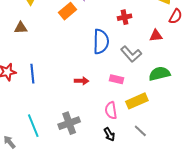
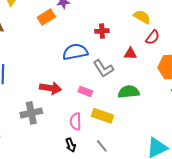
blue semicircle: (101, 42) -> (75, 52), turned -110
red arrow: (82, 81) -> (51, 88), size x1.5
yellow rectangle: (137, 101) -> (102, 116), turned 35
gray cross: (69, 123) -> (31, 113), moved

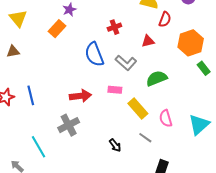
blue semicircle: (75, 52) -> (94, 54), turned -85
yellow rectangle: (102, 116) -> (138, 108), turned 45
pink semicircle: (76, 121) -> (166, 118), moved

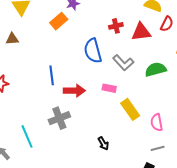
red triangle: (148, 41) -> (141, 32), moved, size x1.5
green semicircle: (157, 78) -> (156, 69), moved
blue line: (31, 95) -> (52, 75), moved
gray line: (145, 138) -> (158, 148), moved, turned -56

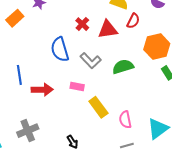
orange rectangle: (59, 21) -> (15, 18), moved
red cross: (116, 26) -> (82, 24), turned -32
gray cross: (59, 118) -> (28, 131), moved

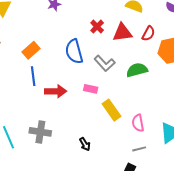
orange rectangle: (15, 18) -> (31, 50), moved
red semicircle: (133, 21) -> (148, 34), moved
gray cross: (28, 131) -> (40, 132), turned 30

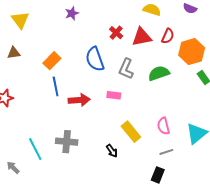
gray L-shape: (105, 63) -> (126, 69), turned 70
yellow rectangle: (111, 110) -> (131, 132), moved

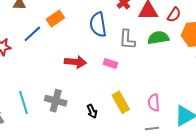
gray L-shape: (126, 69) -> (127, 40), turned -30
green semicircle: (159, 73) -> (158, 38), moved
blue line: (56, 86) -> (32, 34), moved, turned 48
black arrow: (112, 151) -> (92, 111), moved

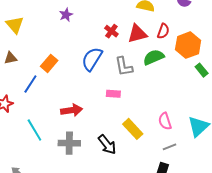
blue semicircle: (98, 24) -> (92, 59), turned 55
red arrow: (75, 62) -> (72, 110), moved
cyan line: (23, 102) -> (34, 130), moved
black arrow: (92, 111) -> (107, 145), size x1.5

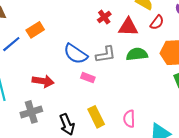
red semicircle: (163, 31) -> (157, 22), moved
blue semicircle: (92, 59) -> (76, 54), moved, turned -105
gray L-shape: (124, 67) -> (106, 54), turned -105
gray cross: (69, 143) -> (31, 112), turned -35

